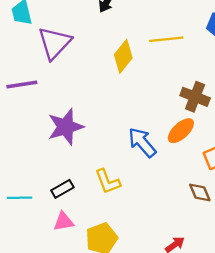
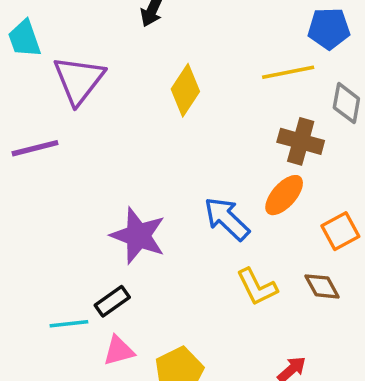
yellow line: (166, 39) -> (288, 72), moved
purple star: (66, 127) -> (138, 236), moved, turned -30
yellow L-shape: (108, 181) -> (257, 287), moved
cyan line: (19, 198) -> (69, 324), moved

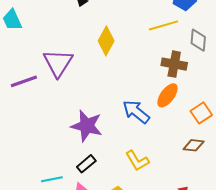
purple triangle: (79, 80) -> (58, 63), moved
brown diamond: (322, 286) -> (194, 145), turned -50
yellow L-shape: (257, 287) -> (137, 161), moved
black rectangle: (112, 301) -> (86, 164), moved

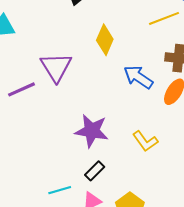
blue arrow: (136, 112) -> (138, 77), moved
yellow L-shape: (137, 161) -> (145, 141), moved

